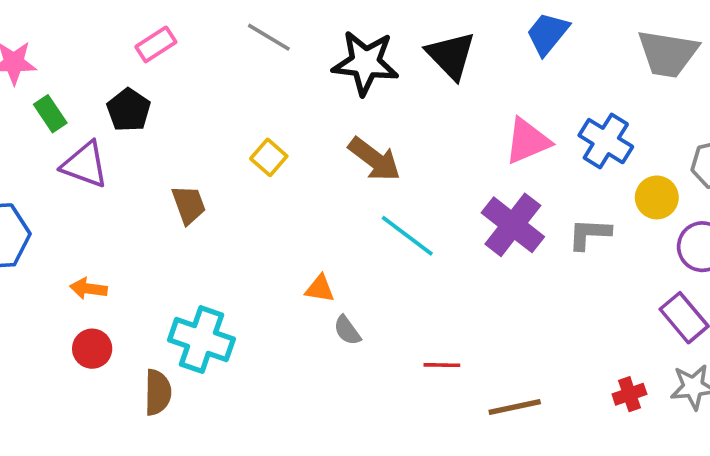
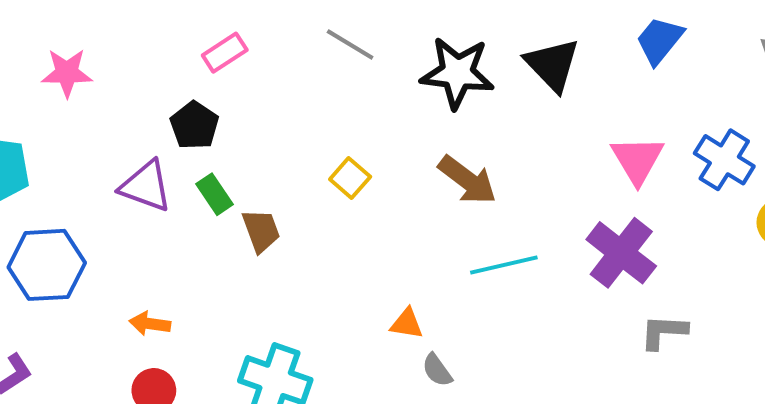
green rectangle: (50, 114) -> (215, 194), moved
pink triangle: (527, 141) -> (637, 160), turned -38
gray L-shape: (589, 234) -> (664, 332), moved
cyan line: (407, 236) -> (504, 265), turned -50

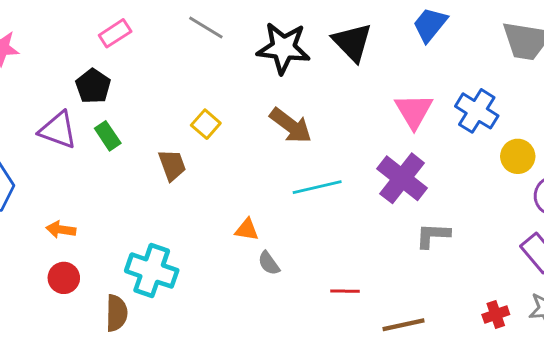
brown trapezoid: (261, 231) -> (172, 165), moved

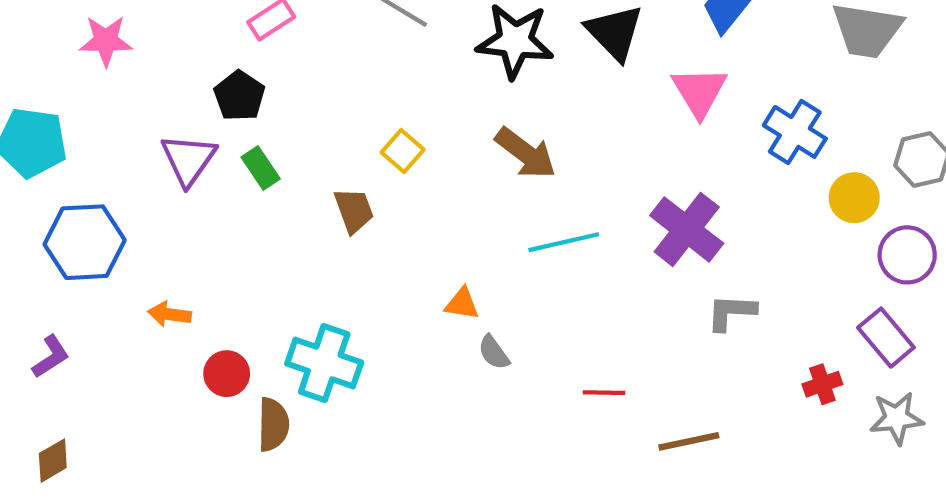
pink triangle: (414, 111) -> (699, 92), moved
purple triangle: (58, 130) -> (188, 160), turned 45
orange arrow: (61, 230) -> (169, 314), moved
red circle: (64, 278) -> (227, 374), moved
red cross: (496, 314) -> (822, 384), moved

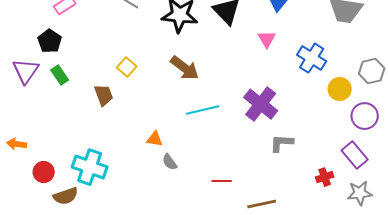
pink triangle: (699, 92) -> (267, 39), size x0.7
brown semicircle: (273, 425) -> (66, 196), turned 70

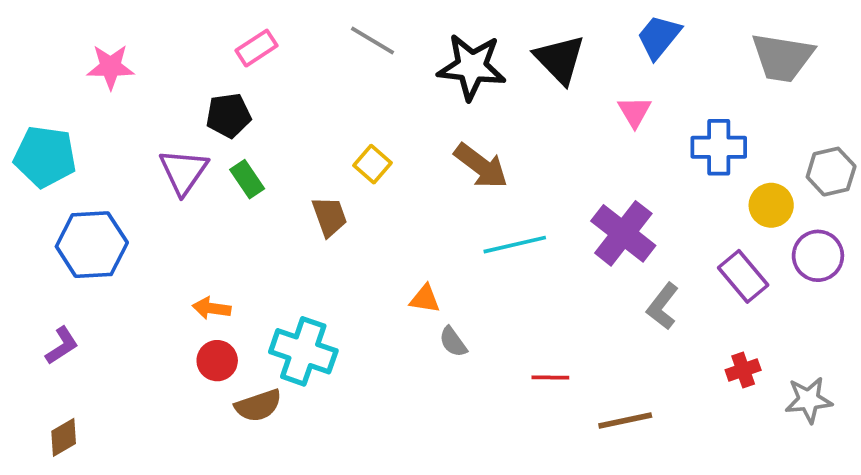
black pentagon: (50, 41) -> (228, 115), turned 30
blue cross: (312, 58) -> (719, 147), turned -32
gray L-shape: (282, 143) -> (663, 306), turned -55
orange arrow: (17, 144) -> (212, 308), moved
purple rectangle: (355, 155) -> (743, 276), moved

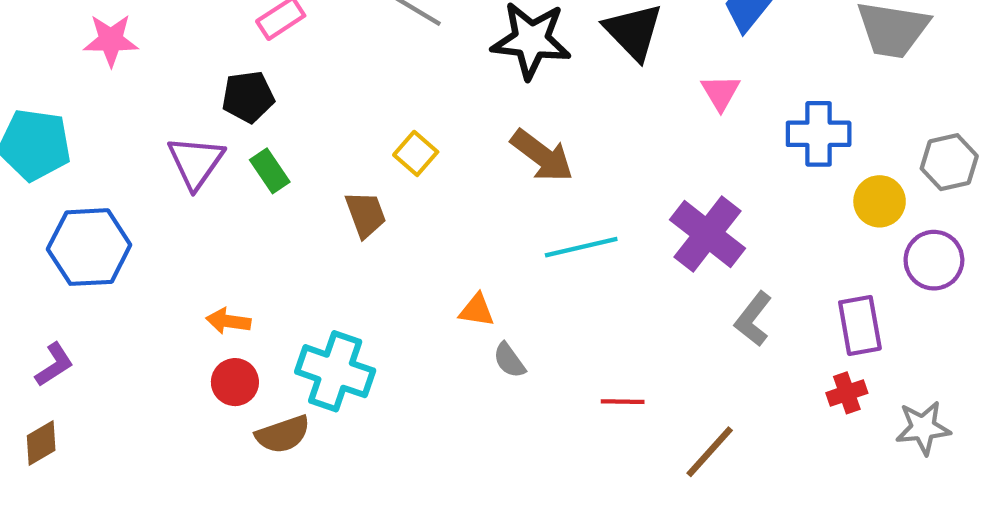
purple rectangle: (743, 276) -> (860, 325), moved, turned 30
brown line: (625, 421) -> (710, 452), turned -36
brown diamond: (64, 437) -> (41, 443), moved

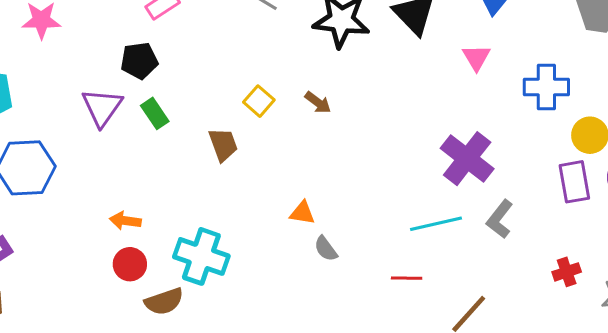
brown arrow: (542, 156) -> (318, 103), moved, size x0.6
cyan line: (581, 247) -> (436, 224), moved
purple rectangle: (860, 325) -> (574, 182), moved

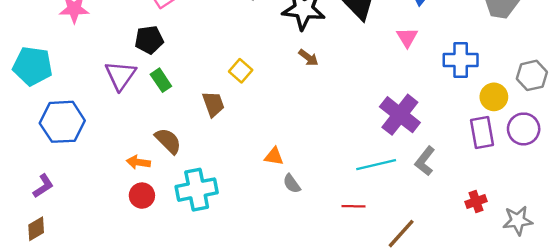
brown arrow: (318, 103) -> (308, 58), moved
cyan cross: (201, 256) -> (197, 190), turned -30
brown semicircle: (164, 301) -> (168, 141), moved, turned -116

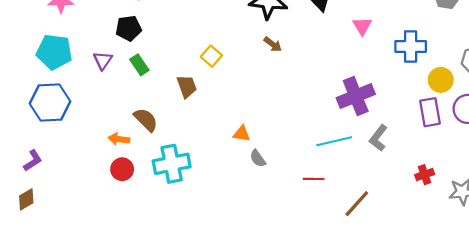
cyan pentagon: (33, 66) -> (54, 52), moved
purple triangle: (121, 75) -> (103, 60), size x0.7
purple cross: (400, 115) -> (356, 96), turned 30

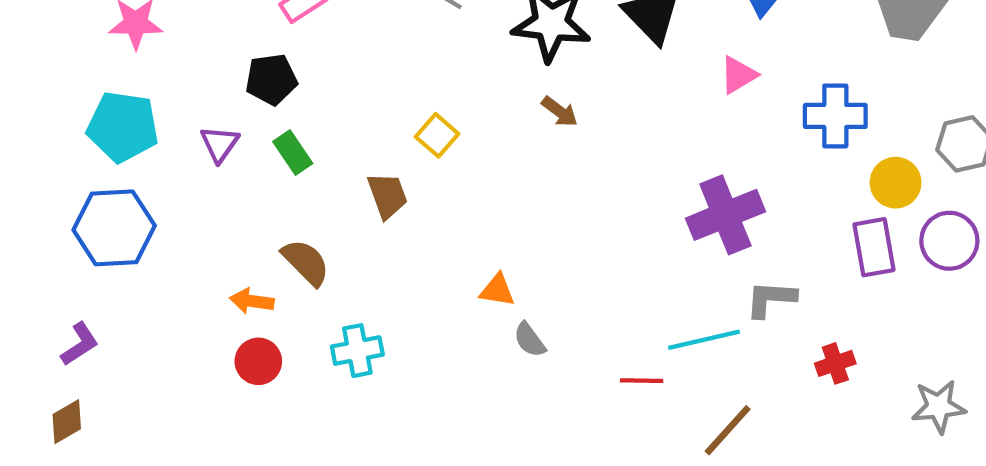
pink triangle: (362, 26) -> (738, 75), turned 30
gray L-shape: (378, 138) -> (771, 299), turned 56
cyan line: (334, 141) -> (704, 340), moved
cyan cross: (172, 164) -> (357, 351), size x0.7
red cross: (425, 175) -> (835, 363), moved

